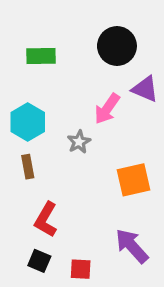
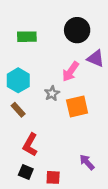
brown rectangle: (28, 167) -> (18, 110), turned -32
orange square: (133, 180) -> (77, 107), moved
purple arrow: (132, 246) -> (87, 162), size x0.7

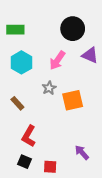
green rectangle: (27, 37) -> (15, 30), moved
pink arrow: (71, 72) -> (57, 60), moved
cyan hexagon: (18, 80) -> (21, 62), moved

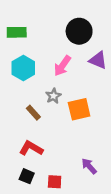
brown rectangle: (17, 103) -> (33, 113), moved
red L-shape: (29, 136) -> (31, 148), turned 90

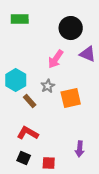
green rectangle: (17, 32) -> (20, 19), moved
cyan hexagon: (23, 68) -> (16, 80), moved
purple arrow: (89, 166) -> (80, 149), turned -133

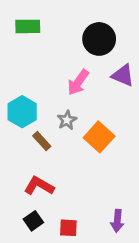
orange square: (71, 98) -> (99, 137), turned -35
purple arrow: (80, 149) -> (117, 221), moved
black square: (24, 158) -> (33, 221), turned 32

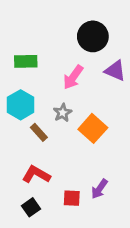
green rectangle: (28, 26) -> (26, 61), moved
purple arrow: (117, 221) -> (99, 189), moved, turned 30
red square: (68, 228) -> (72, 198), moved

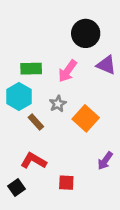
green rectangle: (26, 61) -> (31, 69), moved
purple arrow: (99, 189) -> (105, 161), moved
black square: (31, 207) -> (17, 187), moved

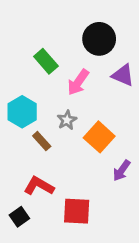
green rectangle: (31, 69) -> (46, 61), moved, turned 50
purple arrow: (105, 161) -> (122, 171), moved
red square: (66, 183) -> (77, 211), size x1.5

